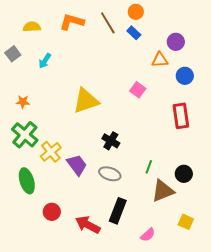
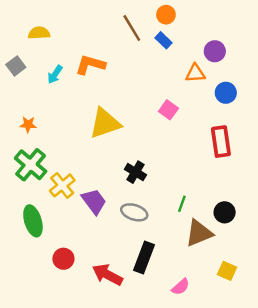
orange L-shape: (72, 22) -> (90, 65), moved

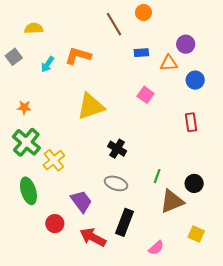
blue rectangle: (164, 40) -> (141, 53), moved, turned -48
red rectangle: (221, 142) -> (191, 122), size x0.7
purple trapezoid: (94, 201) -> (81, 201), moved

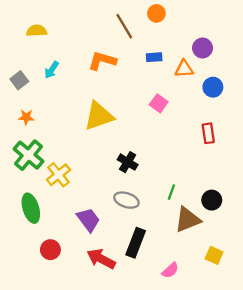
orange L-shape: (78, 56) -> (102, 61), moved
gray square: (14, 57) -> (19, 80), moved
red circle: (55, 224) -> (50, 250), moved

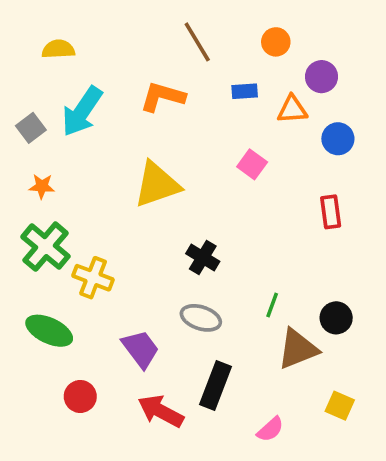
orange circle: (156, 13) -> (276, 42), moved
cyan arrow: (52, 70) -> (82, 111), size x1.8
yellow cross: (58, 175) -> (93, 278), turned -30
green ellipse: (31, 208) -> (49, 331), turned -48

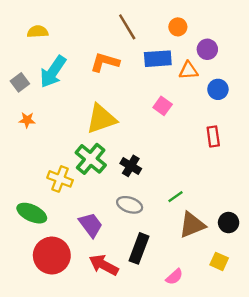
blue rectangle: (245, 91) -> (158, 59), size x1.6
green cross: (46, 247) -> (91, 159), moved
green line: (272, 305) -> (176, 197), turned 35
black circle: (336, 318) -> (229, 223), moved
red circle: (80, 396) -> (52, 256), size x1.8

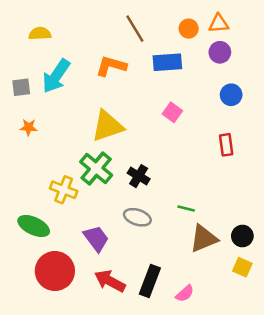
orange triangle: (188, 71) -> (219, 24), moved
gray square: (20, 82) -> (21, 87), turned 30
green line: (176, 197) -> (186, 209), turned 49
black rectangle: (139, 248) -> (150, 281), moved
yellow square: (219, 261) -> (242, 267), moved

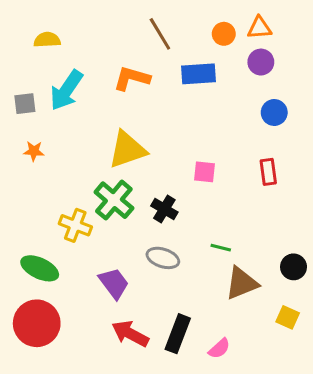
pink square: (172, 112) -> (204, 172), moved, turned -30
black circle: (242, 236) -> (294, 267), moved
red circle: (55, 271) -> (37, 323), moved

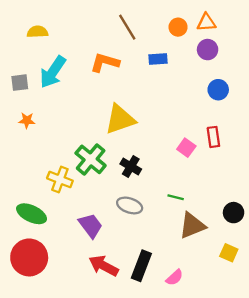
blue rectangle: (199, 74) -> (158, 59), size x0.7
yellow triangle: (127, 150) -> (120, 119), moved
pink square: (204, 172) -> (186, 148), moved, turned 30

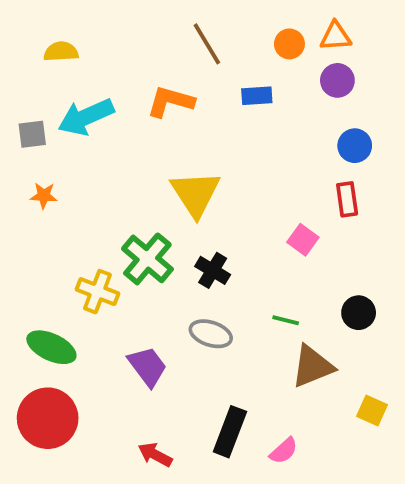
cyan arrow: (53, 72) -> (86, 117), turned 32
yellow triangle: (120, 119) -> (195, 194), turned -44
red rectangle: (213, 137) -> (347, 199), moved
black circle: (234, 213) -> (359, 313), moved
red arrow: (104, 266) -> (155, 455), moved, size x0.7

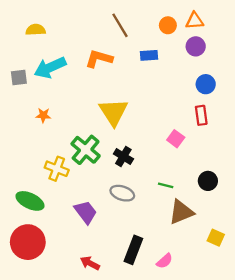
orange star: (44, 196) -> (43, 115), moved

